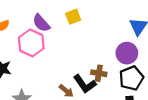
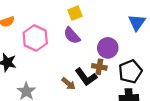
purple semicircle: (41, 23) -> (72, 35), moved
purple circle: (127, 53) -> (108, 48), moved

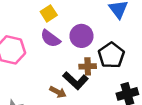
purple circle: (108, 48) -> (81, 36), moved
black pentagon: (130, 71) -> (111, 55), moved

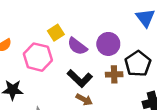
yellow square: (49, 13) -> (56, 33), moved
black L-shape: (75, 81) -> (80, 78), moved

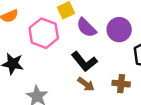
brown cross: (114, 74) -> (121, 84), moved

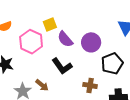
brown arrow: (86, 84) -> (42, 85), moved

